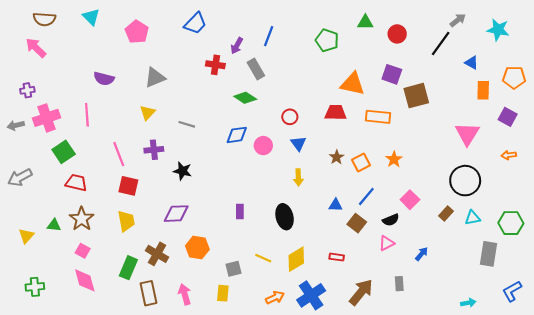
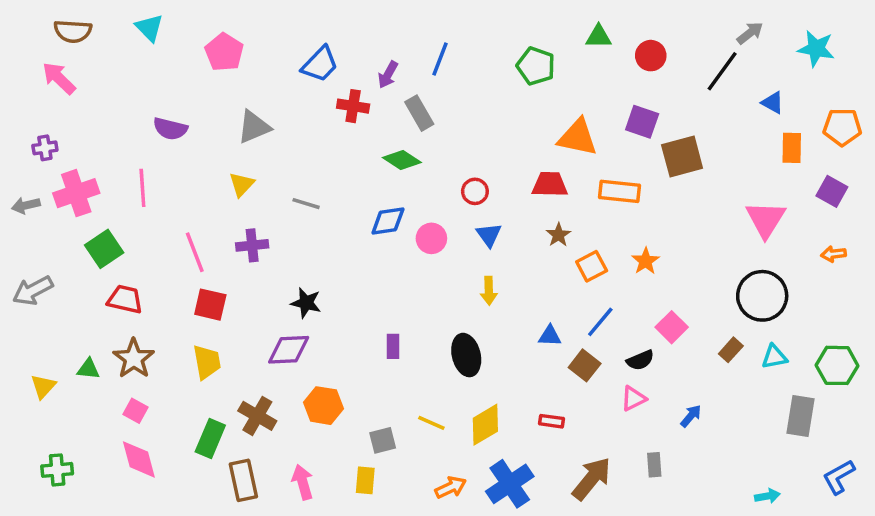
blue trapezoid: (195, 23) -> (320, 64), moved
brown star: (337, 157) -> (558, 235), moved
black star: (183, 171) -> (306, 303), moved

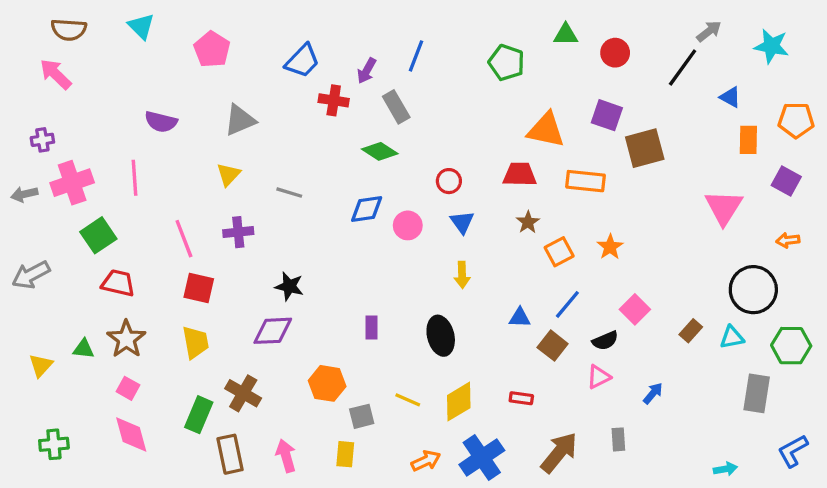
black circle: (762, 296) -> (753, 290), moved
orange hexagon: (323, 406) -> (327, 383), moved

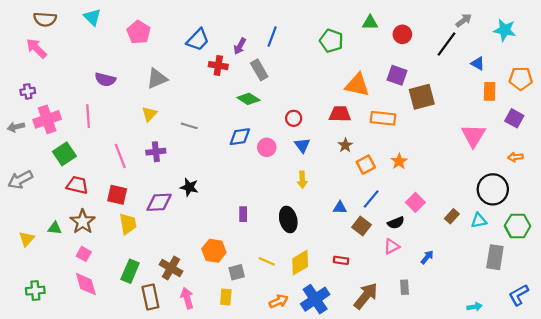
red square: (199, 288) -> (117, 195), moved
purple diamond: (273, 331) -> (159, 202), moved
brown cross: (243, 393) -> (171, 268), moved

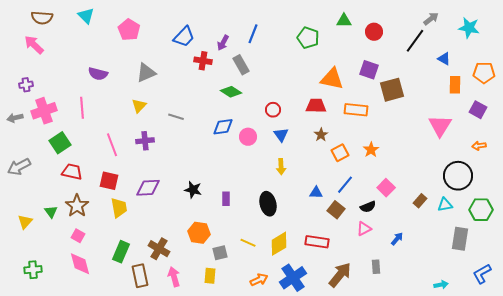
black star: (189, 187) -> (193, 190), moved
green triangle: (55, 228) -> (51, 212), turned 48
red rectangle: (341, 260) -> (317, 242), size x1.6

